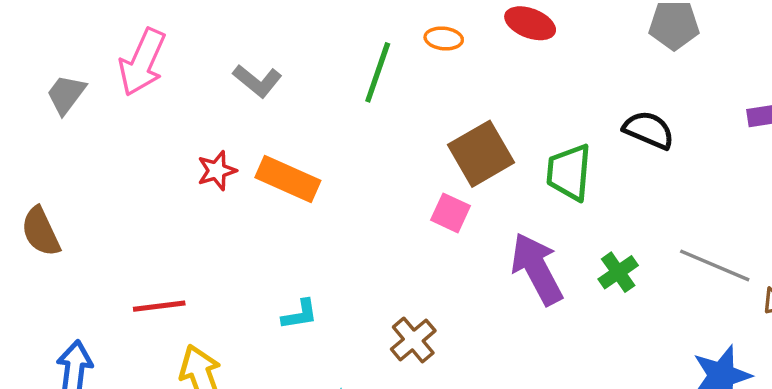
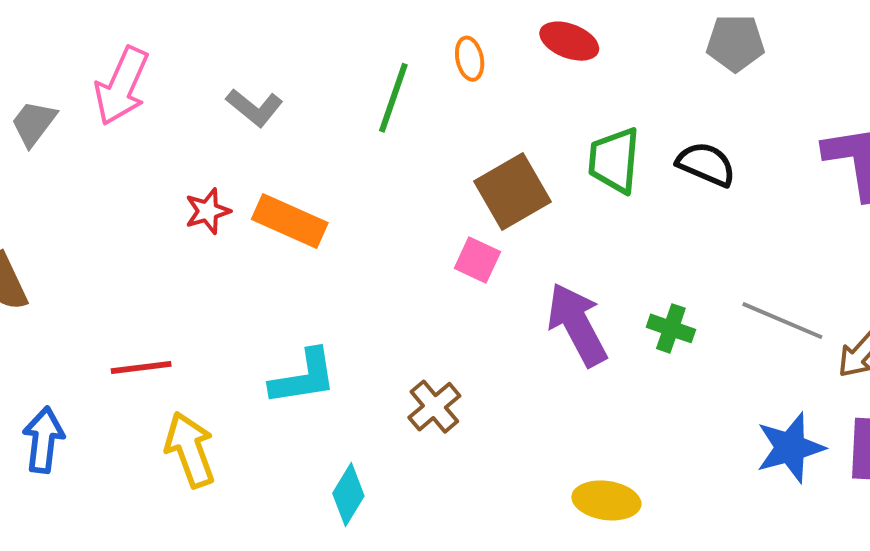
orange ellipse: (444, 39) -> (470, 59), turned 72
green trapezoid: (569, 172) -> (614, 160), moved
green cross: (618, 272) -> (671, 328), turned -36
cyan L-shape: (300, 315) -> (303, 377), size x1.6

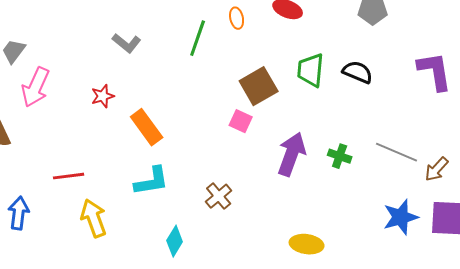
pink arrow: (122, 86) -> (36, 87), moved
orange rectangle: (290, 221) -> (147, 127), moved, turned 30
purple arrow: (577, 325) -> (292, 154), turned 48

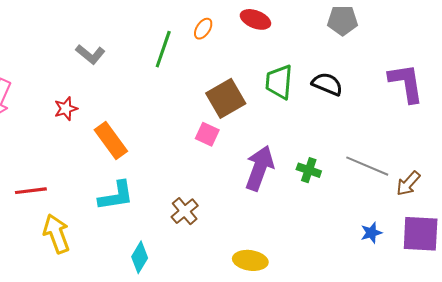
orange ellipse: (237, 18) -> (203, 29), turned 45
blue star: (401, 217) -> (371, 233), size x0.6
yellow ellipse: (307, 244) -> (250, 260), moved

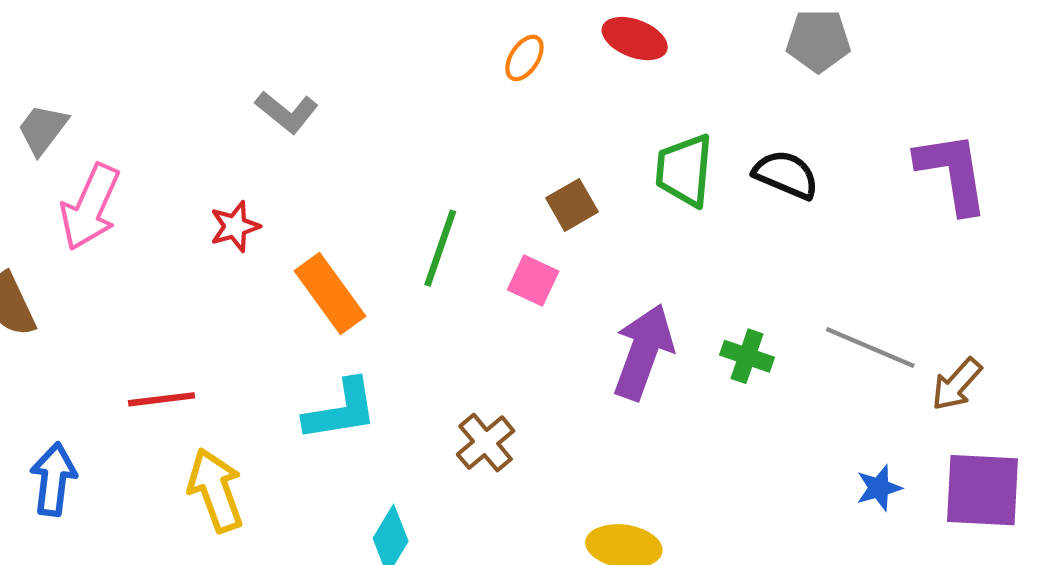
green line: (163, 49) -> (440, 248), moved
brown square: (226, 98) -> (572, 205), size x0.6

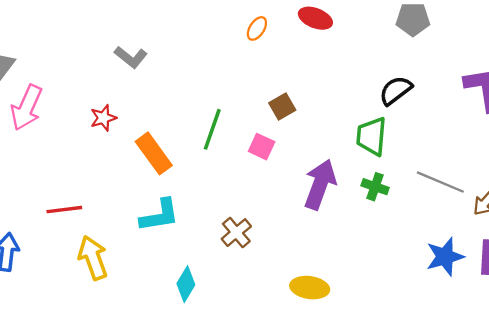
green trapezoid: (684, 170) -> (372, 136), moved
black semicircle: (786, 175) -> (396, 90), turned -60
blue star: (879, 488) -> (445, 257), size x1.6

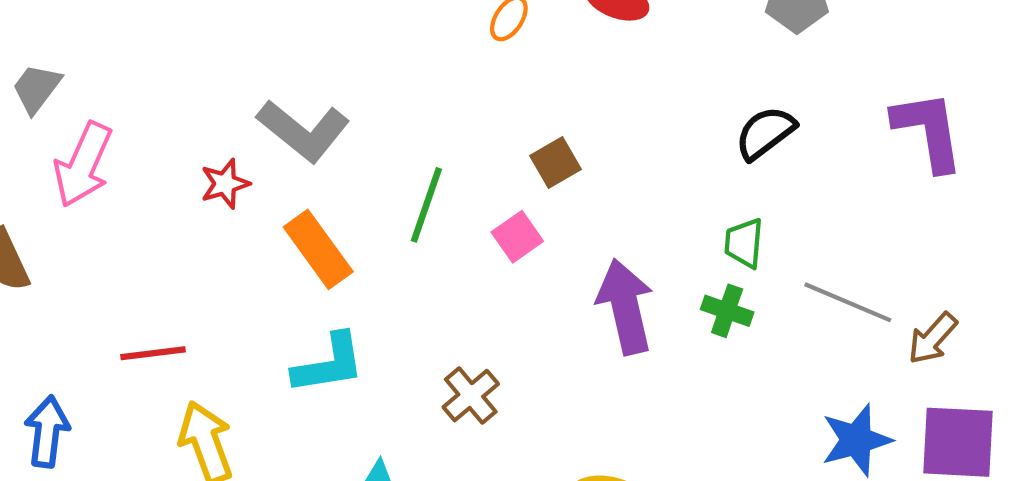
gray L-shape: (131, 57) -> (303, 131), moved, size x1.5
green trapezoid: (372, 136) -> (744, 243), moved, size x0.7
pink square: (262, 147) -> (517, 237), turned 30
purple arrow: (320, 184) -> (625, 307), turned -33

